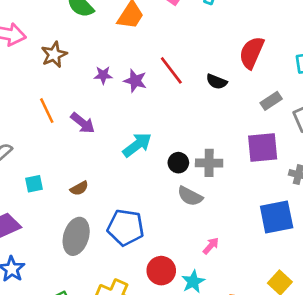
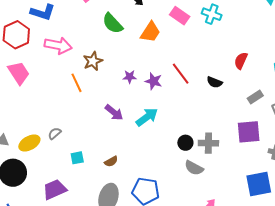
red semicircle: (252, 53) -> (241, 61), size x0.7
orange line: (47, 111) -> (76, 83), moved
cyan arrow: (137, 145) -> (147, 117), moved

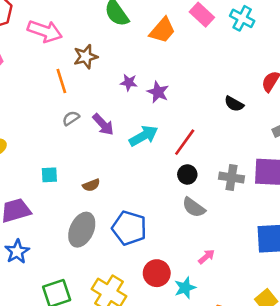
red line: (181, 74) -> (185, 142), moved, turned 65
gray semicircle: (55, 133) -> (71, 118), moved
gray cross: (208, 143) -> (232, 178), moved

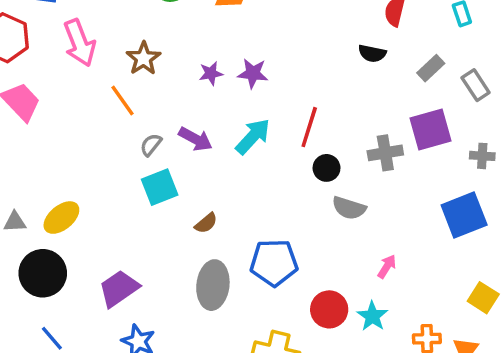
pink arrow: (45, 31) -> (80, 43), turned 68
black semicircle: (234, 104) -> (372, 53), moved
cyan square: (49, 175) -> (160, 187), moved, size x1.5

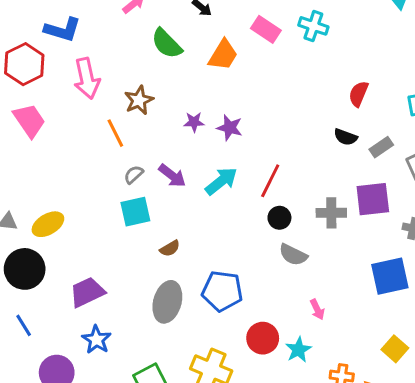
black semicircle: (372, 53) -> (346, 137), moved
pink arrow: (387, 266) -> (317, 309), turned 114

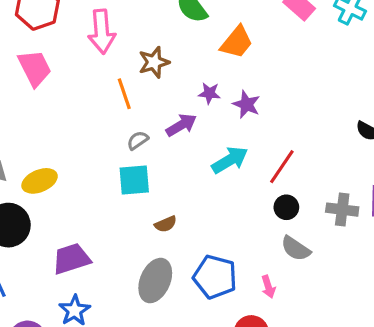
orange trapezoid: (223, 55) -> (237, 42), moved
purple arrow: (172, 176) -> (181, 125), moved, turned -76
pink arrow: (317, 309) -> (268, 287), moved

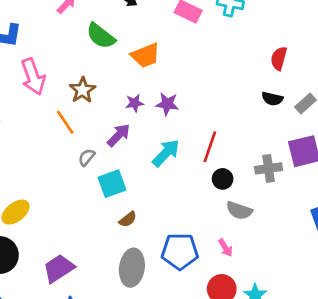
orange trapezoid: (237, 42) -> (145, 55), turned 44
cyan square: (134, 180) -> (112, 184), moved

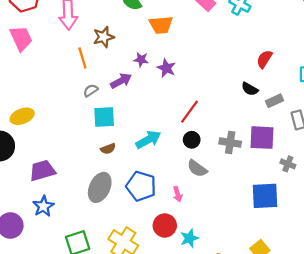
cyan arrow: (166, 153) -> (148, 140), moved

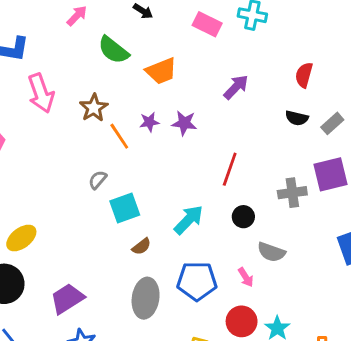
orange line: (82, 58) -> (119, 136), moved
purple arrow: (121, 81) -> (236, 87), moved
black circle: (192, 140) -> (243, 217), moved
gray semicircle: (197, 168) -> (271, 252), moved

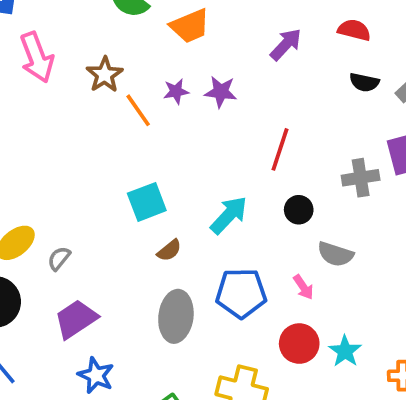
red semicircle: (304, 75) -> (354, 30), moved, turned 90
gray semicircle: (98, 180) -> (59, 258), moved

